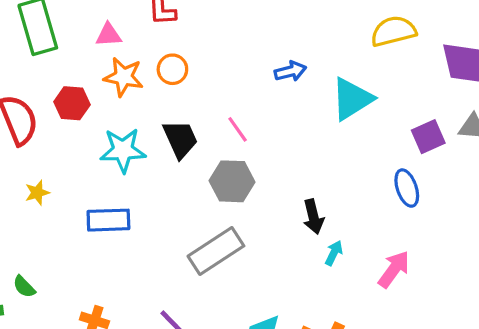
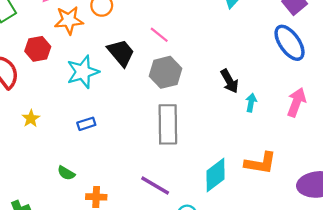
blue ellipse: (407, 188) -> (290, 43), size x1.4
blue rectangle: (108, 220) -> (86, 124), size x0.6
gray rectangle: (216, 251) -> (168, 124), turned -42
green semicircle: (24, 287) -> (66, 173), moved

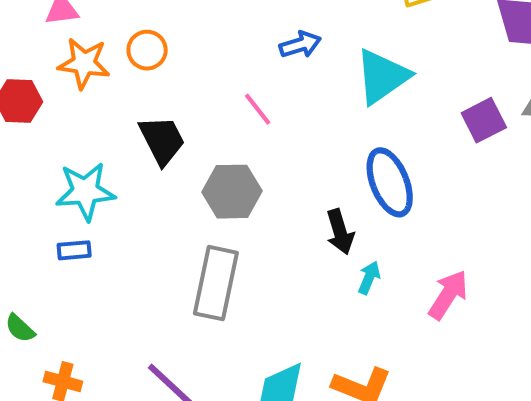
pink line: (159, 35) -> (258, 109), moved
blue ellipse: (290, 43) -> (390, 182), moved
cyan star: (83, 72) -> (85, 191), moved

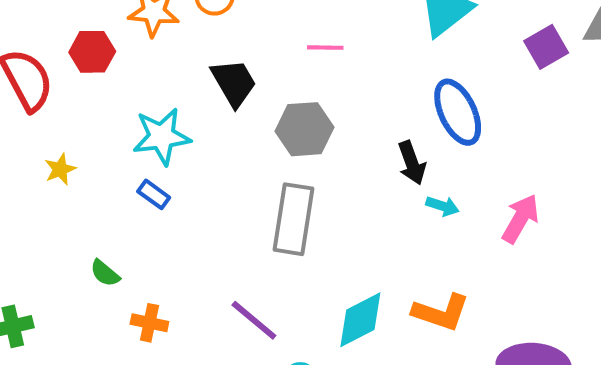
pink line: (258, 109) -> (325, 48), turned -48
blue rectangle: (74, 250) -> (154, 194), turned 44
cyan arrow: (369, 278) -> (442, 206), turned 88

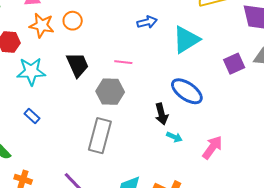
pink line: (325, 48) -> (123, 62), moved
blue ellipse: (458, 112) -> (187, 91), turned -36
cyan star: (162, 136) -> (31, 71), moved

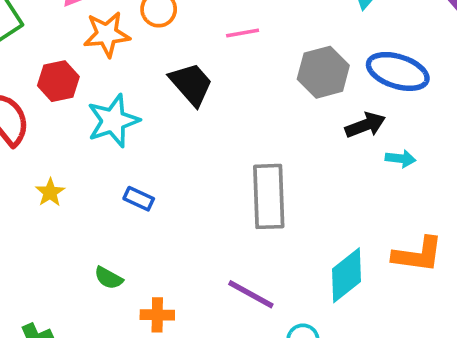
pink line: (123, 62) -> (243, 33), moved
gray hexagon: (110, 92) -> (323, 72), moved
black arrow: (161, 114) -> (365, 125), turned -80

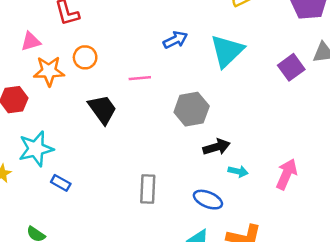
blue ellipse: (398, 71) -> (208, 200), moved, size x0.7
cyan star: (113, 121) -> (36, 149), moved
gray rectangle: (269, 196) -> (148, 189), size x0.7

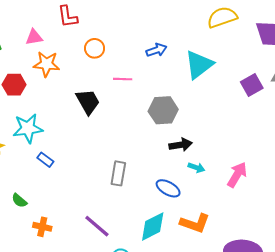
orange circle: (85, 57) -> (95, 48), moved

